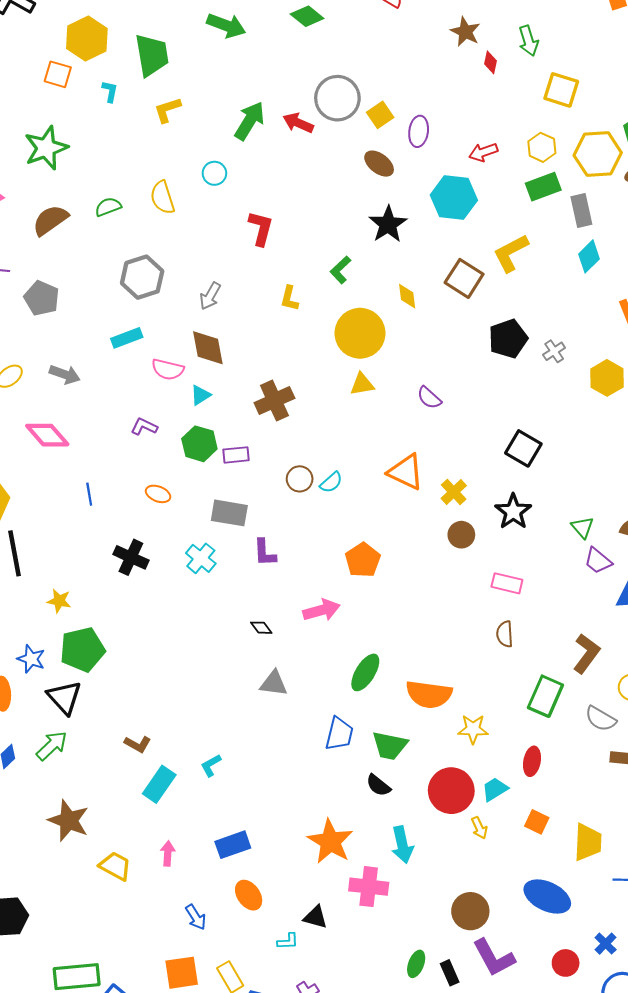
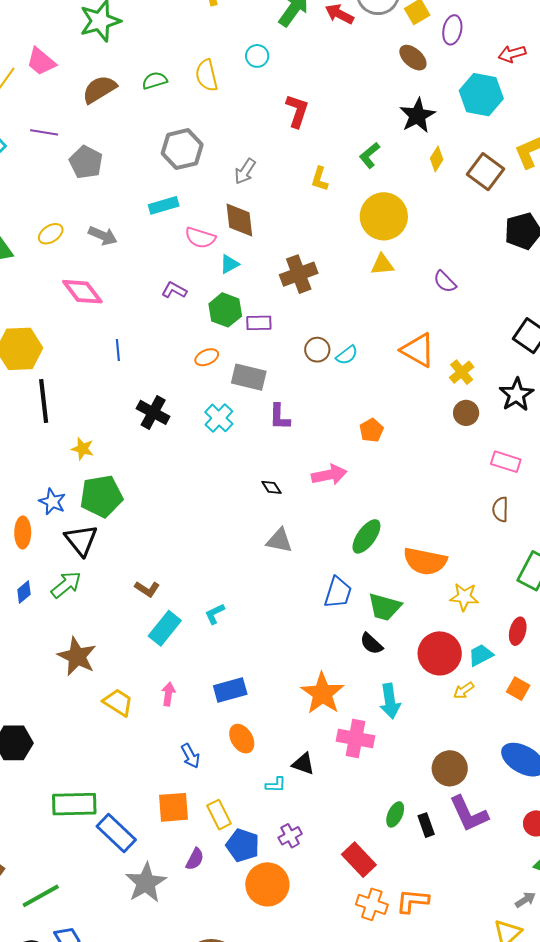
yellow diamond: (407, 296) -> (437, 159), moved, turned 35
orange ellipse: (158, 494) -> (207, 357), moved, turned -50
orange pentagon: (363, 560) -> (371, 430), size x0.7
yellow arrow: (479, 828) -> (464, 690), turned 75

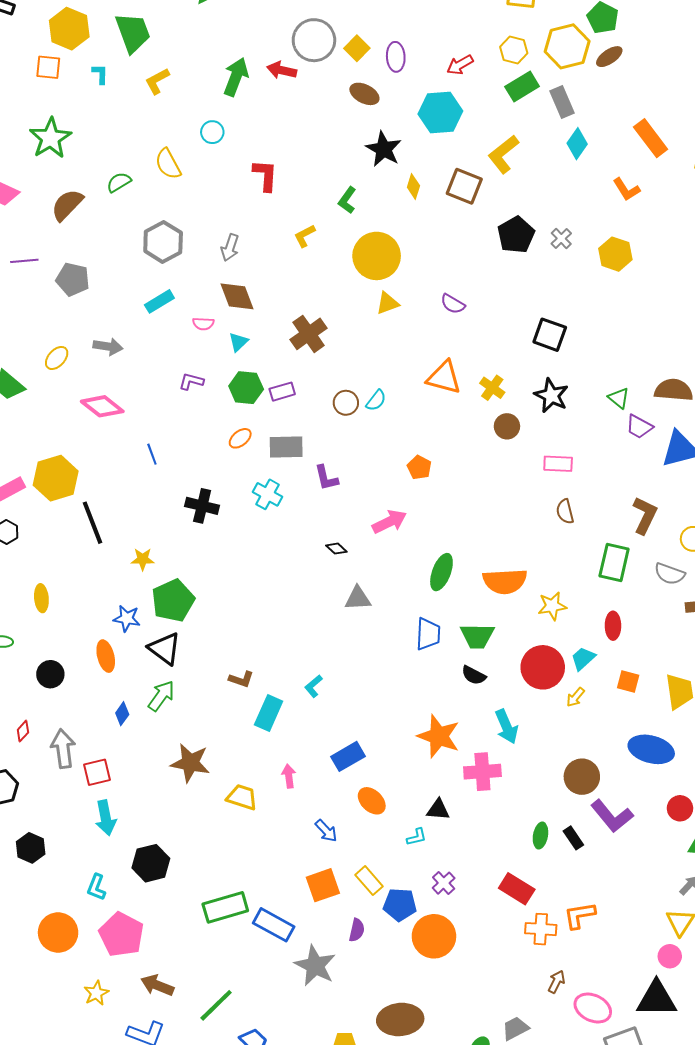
yellow L-shape: (320, 179) -> (305, 236), turned 60
pink semicircle: (200, 238) -> (203, 324), size x0.7

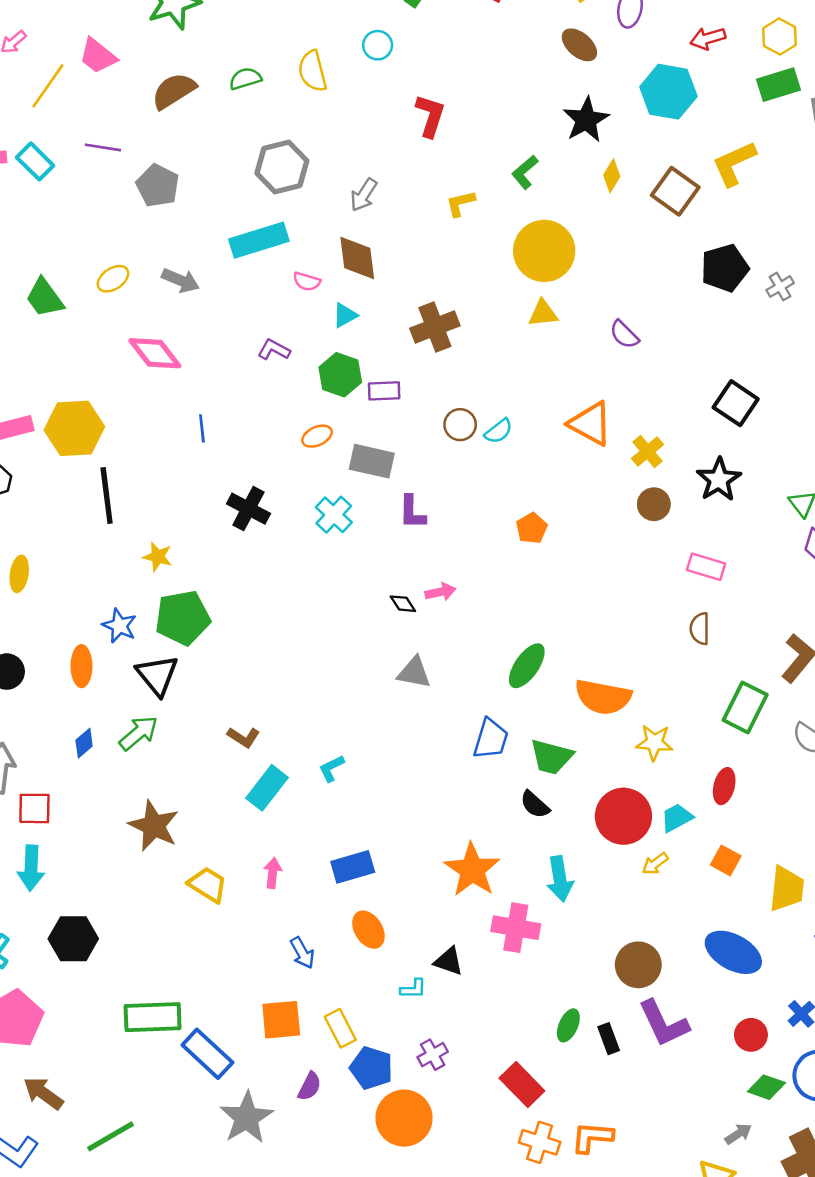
cyan rectangle: (159, 301) -> (259, 240), size x1.5
pink arrow: (389, 522) -> (441, 592), moved, size x0.7

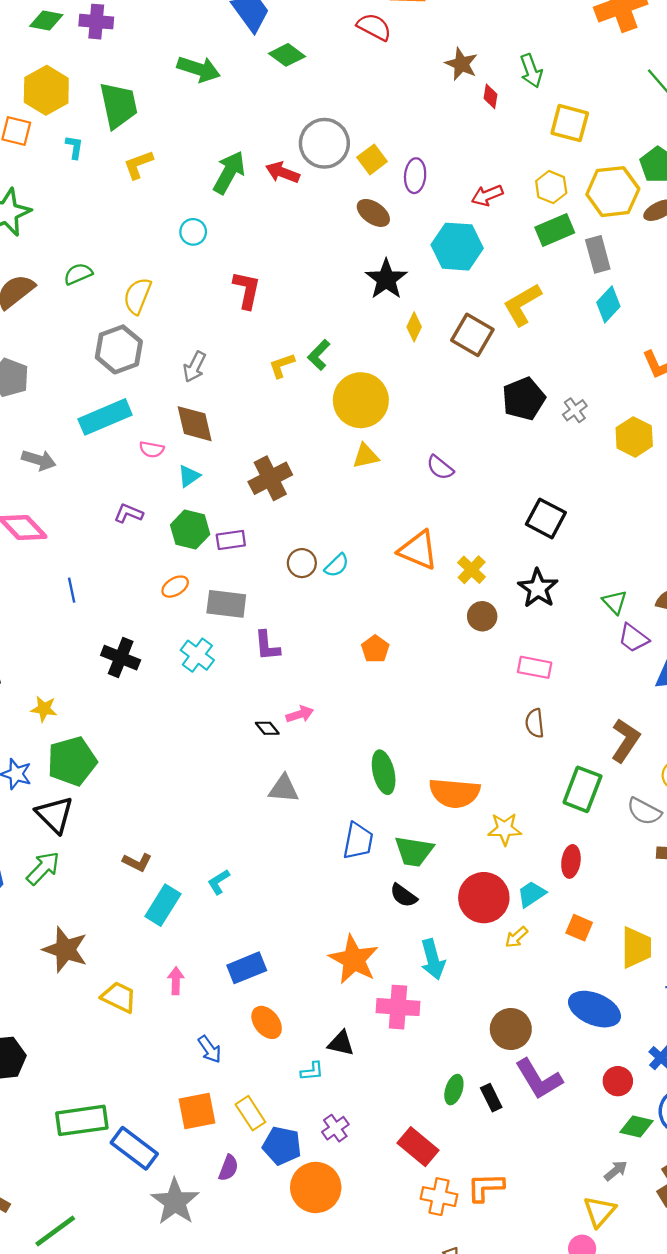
yellow semicircle: (312, 71) -> (137, 296), moved, turned 42
green L-shape: (525, 172) -> (319, 355), moved
green ellipse: (527, 666) -> (384, 772), turned -42

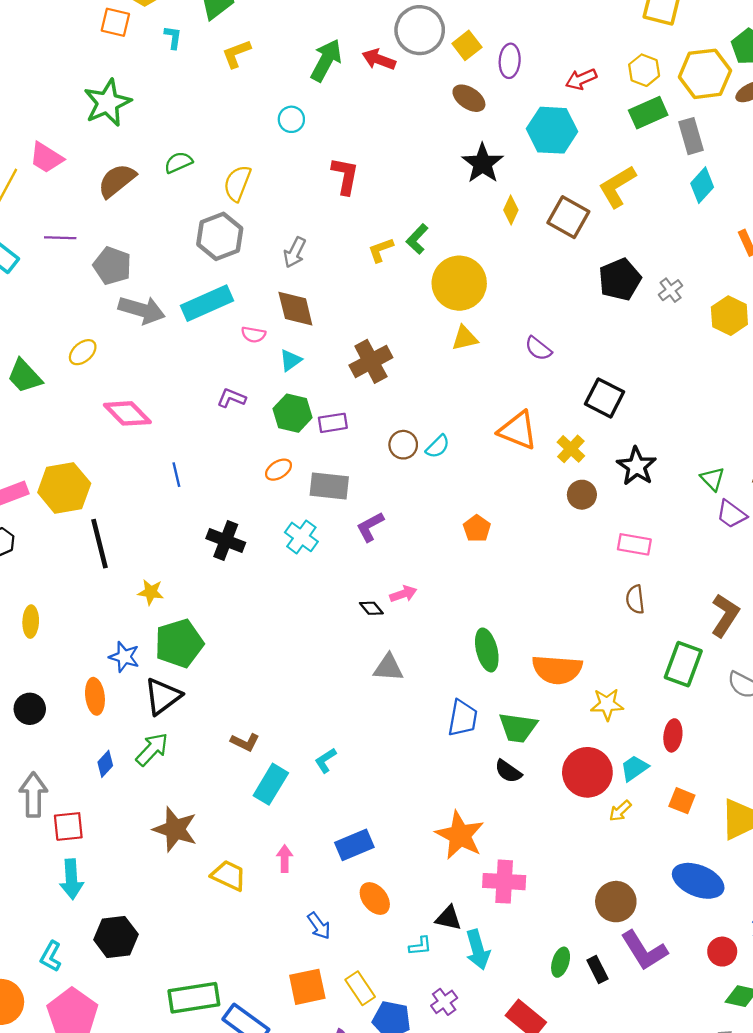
gray arrow: (39, 460) -> (142, 310), moved, size x1.4
black square: (546, 518) -> (604, 398), moved
purple L-shape: (267, 646) -> (370, 527), turned 68
black triangle: (55, 815) -> (163, 696), turned 39
cyan arrow: (433, 959) -> (478, 950), moved

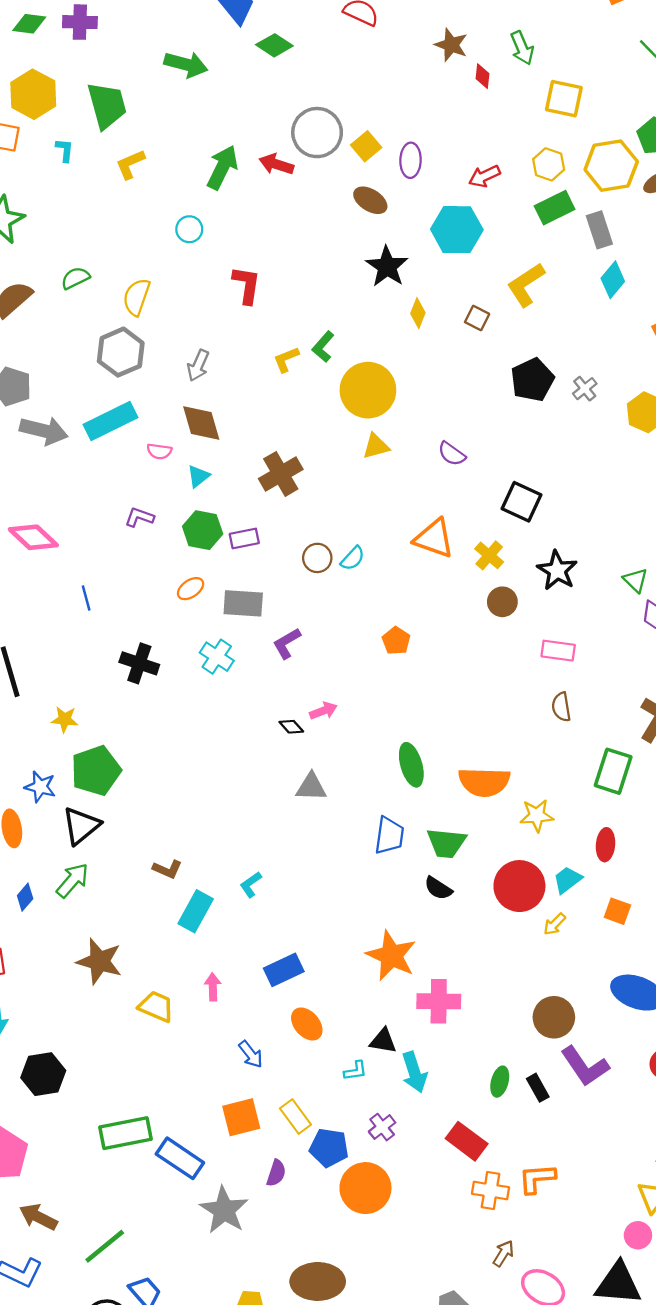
brown square: (568, 217) -> (477, 318), size x0.6

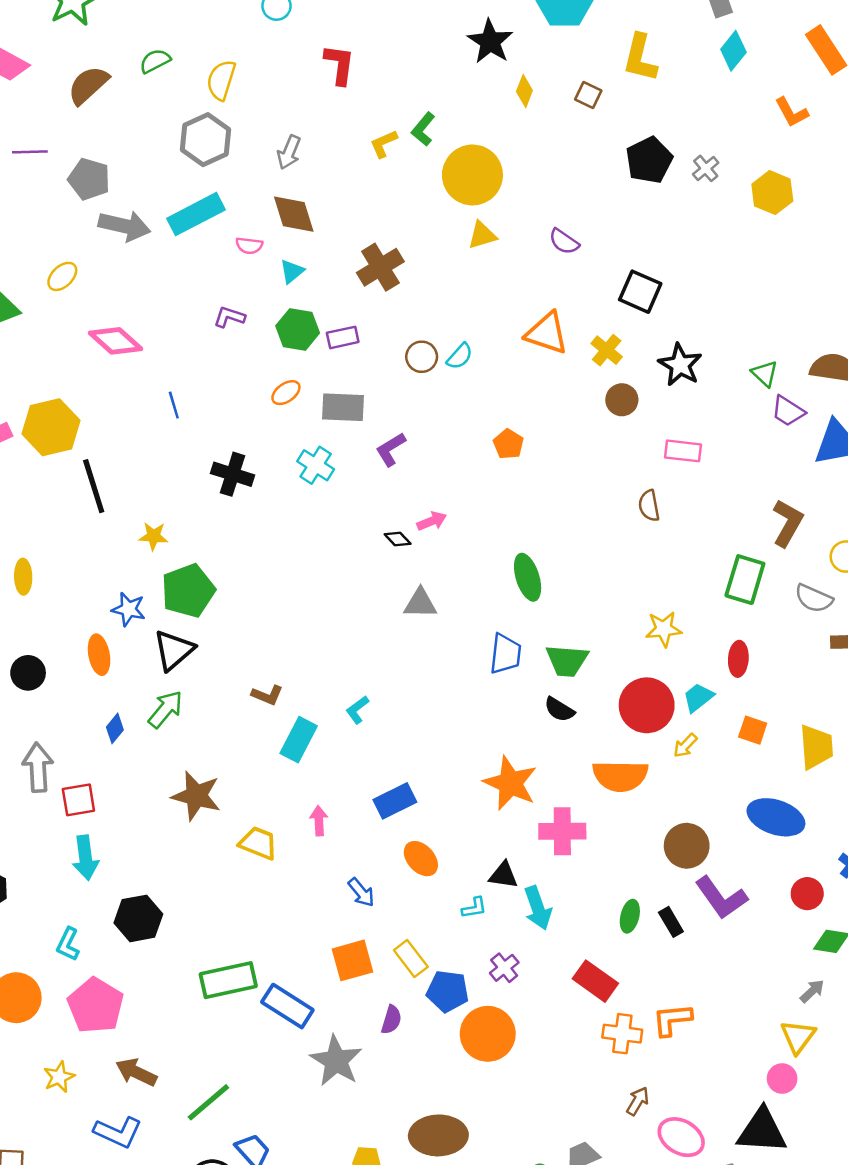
yellow L-shape: (526, 285) -> (640, 58), turned -42
brown semicircle: (561, 707) -> (649, 506), moved
orange semicircle: (484, 782) -> (620, 776), moved

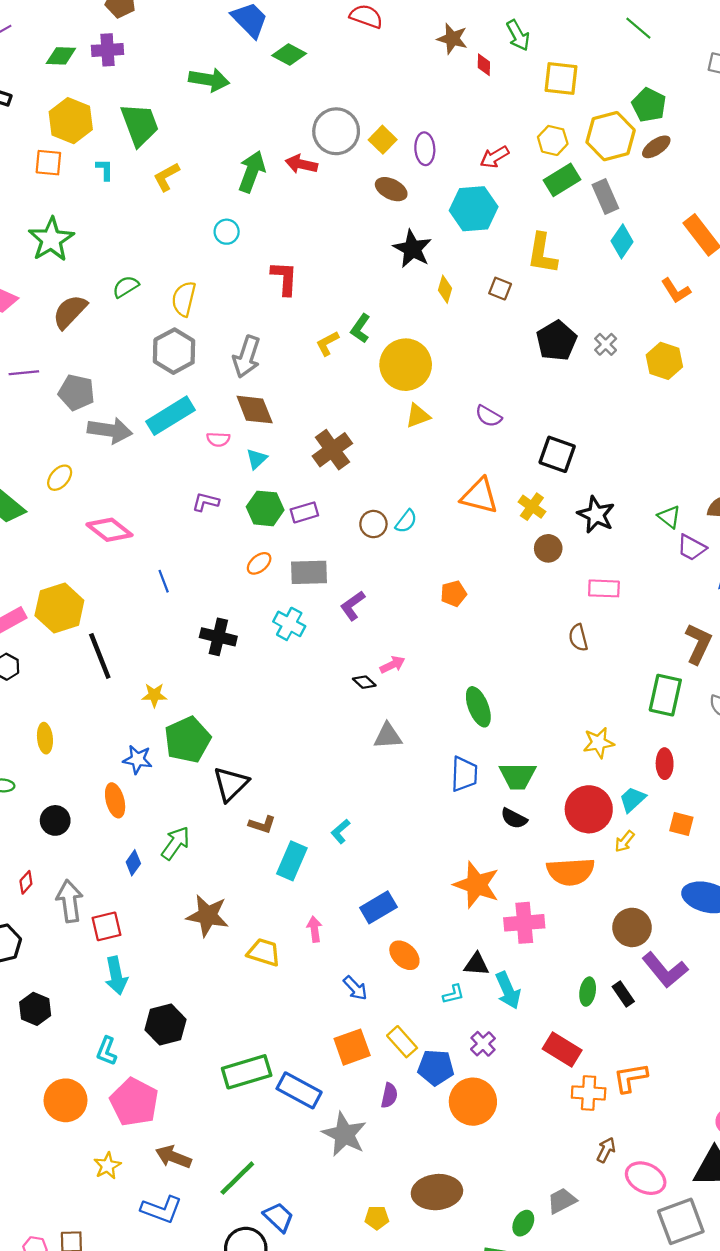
gray arrow: (289, 152) -> (247, 357), size x1.4
orange pentagon: (508, 444) -> (453, 594), turned 30
black triangle: (174, 650) -> (231, 784), moved

